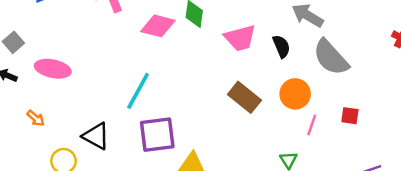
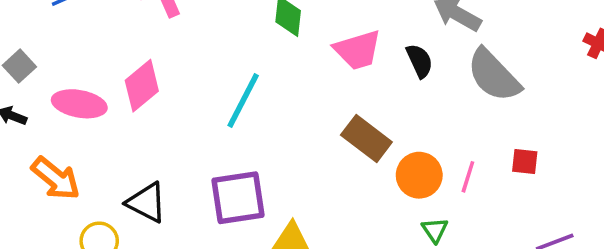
pink diamond: (158, 26) -> (142, 86), moved, turned -52
cyan line: (138, 91) -> (243, 100), moved
orange circle: (295, 94) -> (419, 175), moved
orange arrow: (36, 118) -> (56, 178), size x1.8

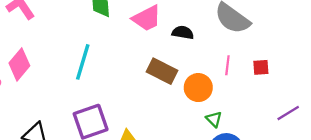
black semicircle: (420, 61) -> (183, 33), moved, turned -45
pink line: (468, 177) -> (227, 65), moved

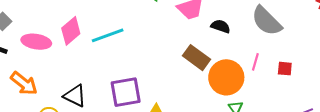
cyan line: (83, 62) -> (108, 35), moved, turned 44
orange circle: (198, 88) -> (226, 77), size x1.4

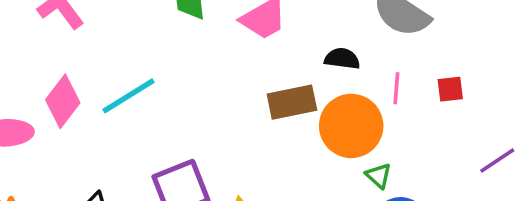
black semicircle: (221, 26) -> (342, 59), moved
brown rectangle: (197, 58) -> (292, 102), turned -36

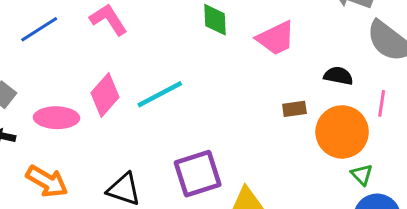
brown rectangle: (292, 102) -> (294, 109), size x0.6

